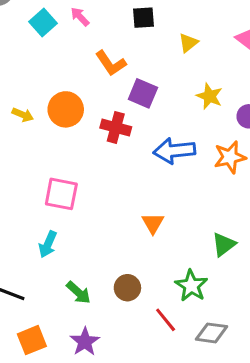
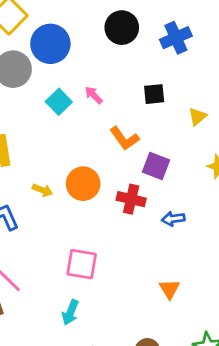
blue arrow: (174, 151) -> (173, 219), moved, size x0.6

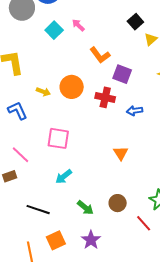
black square: (154, 94) -> (135, 22), moved, turned -35
pink square: (82, 264) -> (58, 138), moved
orange triangle: (169, 289) -> (121, 153), moved
cyan arrow: (70, 312) -> (64, 177), turned 30

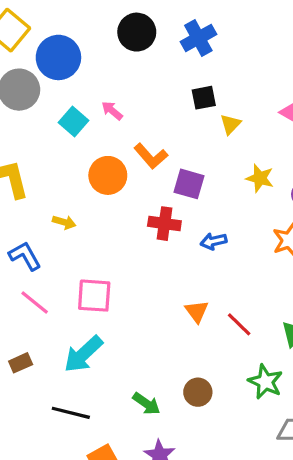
black square: (135, 22) -> (204, 98), turned 35
orange circle: (72, 87) -> (108, 175), moved
pink line: (21, 155) -> (35, 302), moved
cyan arrow: (64, 177) -> (83, 354), moved, size x1.5
red line: (144, 223) -> (239, 324), moved

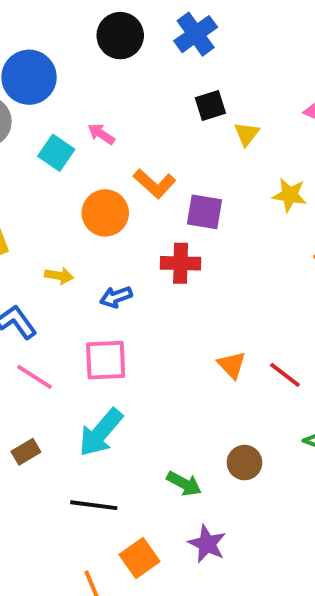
blue arrow: (214, 241) -> (116, 297), moved

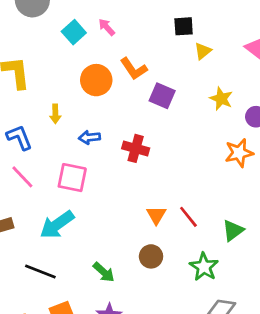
red cross: (181, 263) -> (136, 148), moved
yellow arrow: (59, 276) -> (55, 114), turned 66
orange triangle: (232, 365) -> (156, 215), moved
brown circle: (244, 463) -> (151, 256), moved

